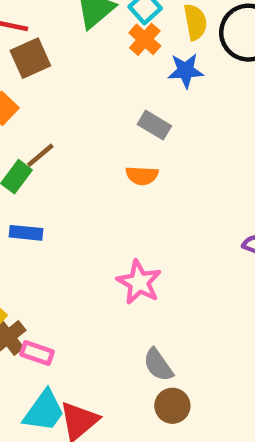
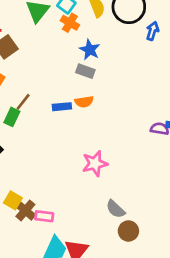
blue star: (186, 71) -> (90, 50), moved, turned -30
blue rectangle: (26, 233) -> (62, 107), moved
pink star: (139, 282) -> (95, 164), turned -30

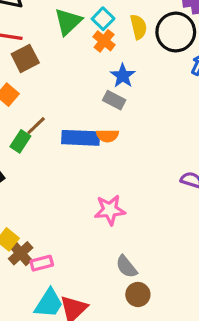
blue rectangle: (62, 107) -> (81, 138), size x1.6
pink rectangle: (44, 216) -> (42, 263), turned -30

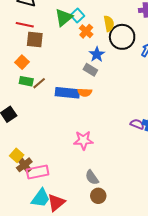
cyan square: (103, 19) -> (77, 16), moved
black circle: (176, 32) -> (122, 37), moved
brown square: (25, 58) -> (35, 40), turned 30
green rectangle: (20, 141) -> (26, 81), moved, turned 64
pink rectangle: (42, 263) -> (38, 172), size x1.5

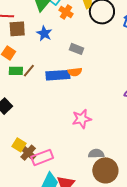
blue star: (97, 54) -> (44, 33), moved
gray semicircle: (92, 177) -> (96, 154), turned 133
brown circle: (98, 196) -> (105, 170), size x1.6

